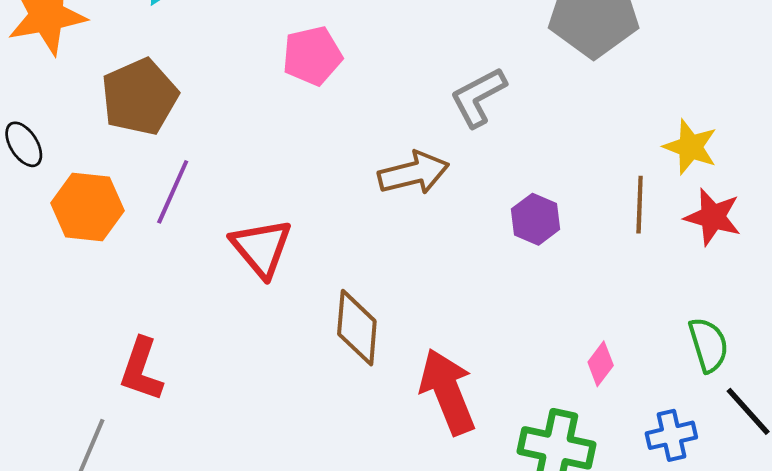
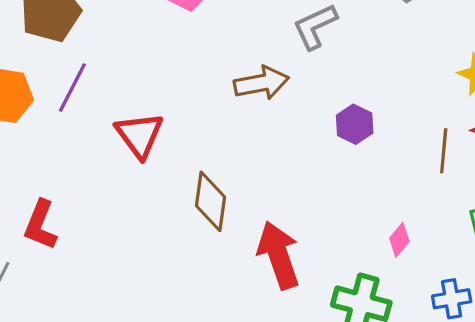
brown line: (640, 205) -> (444, 151), moved

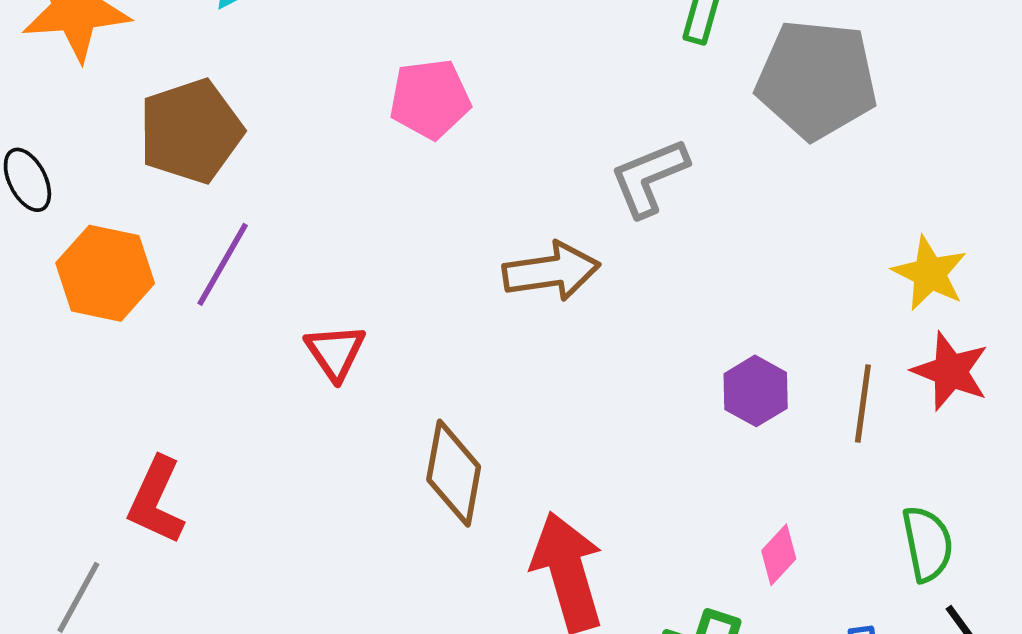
purple hexagon: (355, 124) -> (756, 391), moved
red triangle: (139, 135) -> (335, 352), size x0.7

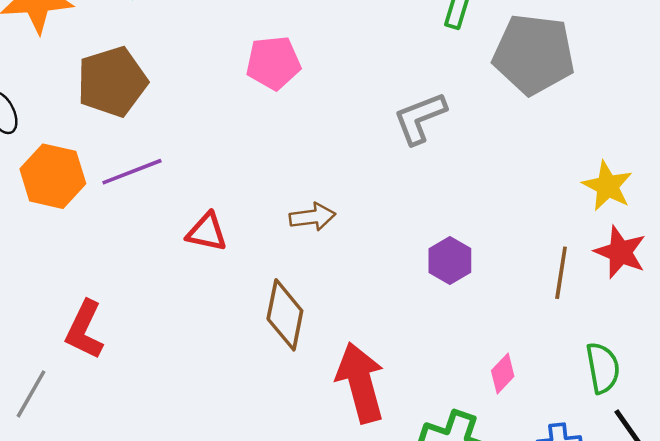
purple line: (223, 264) -> (132, 172), turned 38
brown arrow: (551, 271) -> (312, 217), moved, size x0.7
red triangle: (335, 352) -> (207, 232), turned -45
purple hexagon: (756, 391) -> (450, 260), moved

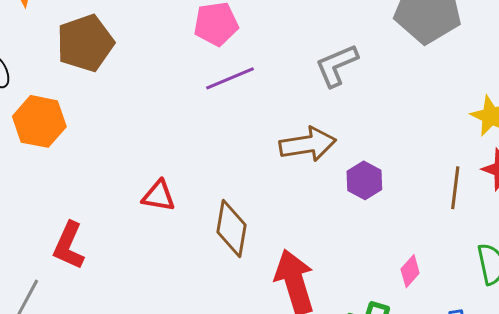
purple line: (132, 172) -> (230, 78), moved
brown arrow: (312, 217) -> (308, 144), moved, size x1.5
red triangle: (207, 232) -> (159, 196), moved

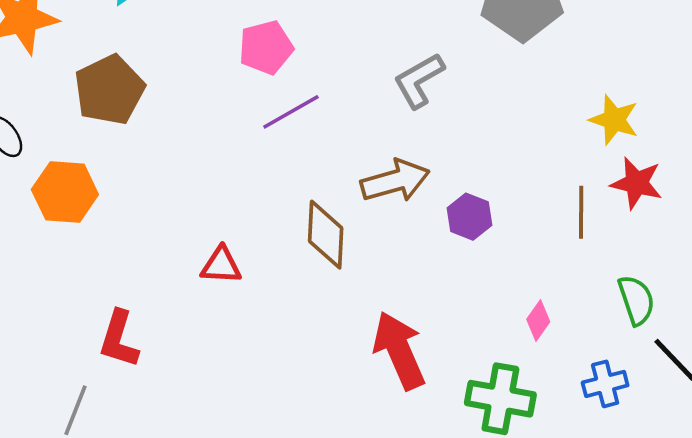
brown diamond: (232, 229) -> (326, 235), moved

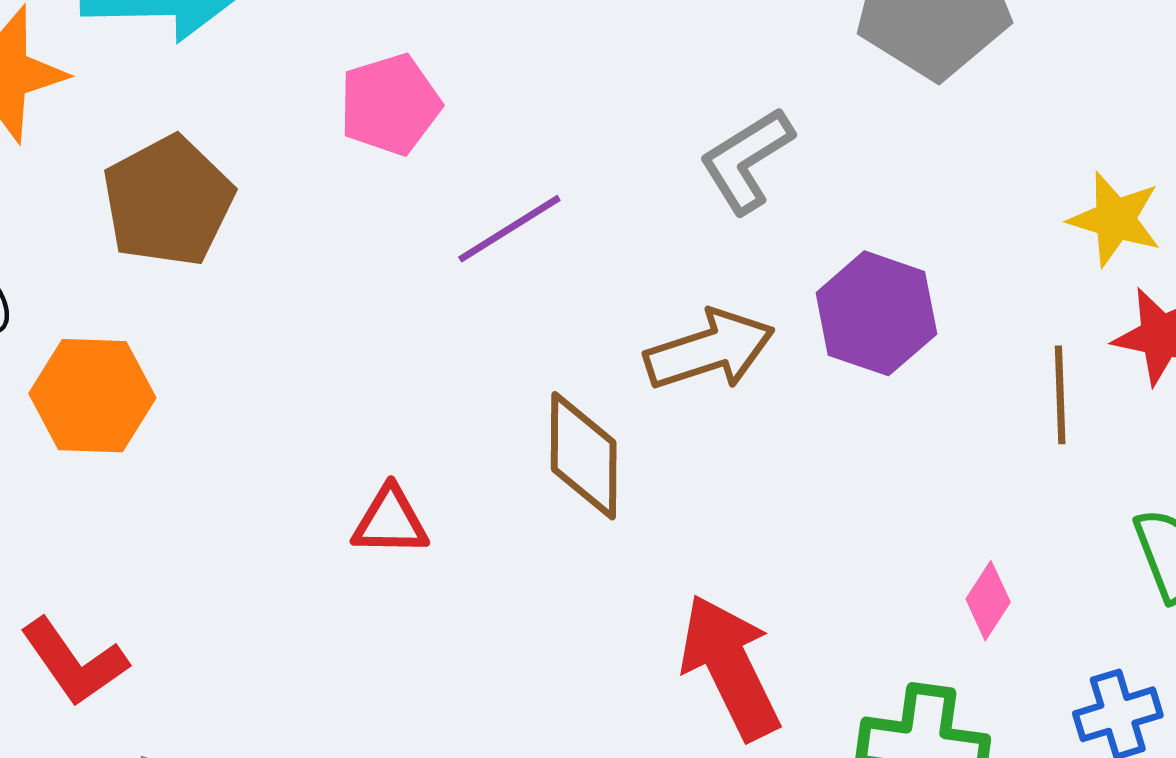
pink pentagon: (266, 47) -> (390, 104), moved
purple hexagon: (469, 217) -> (876, 313), moved, size x1.4
red L-shape: (119, 339) -> (74, 662), moved, turned -50

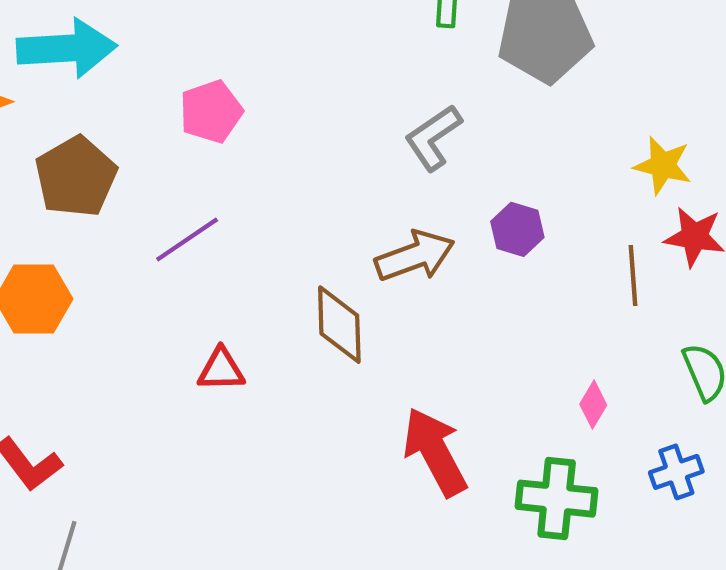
purple line: (509, 229) -> (187, 240), moved
purple hexagon: (876, 313) -> (517, 229), size x0.7

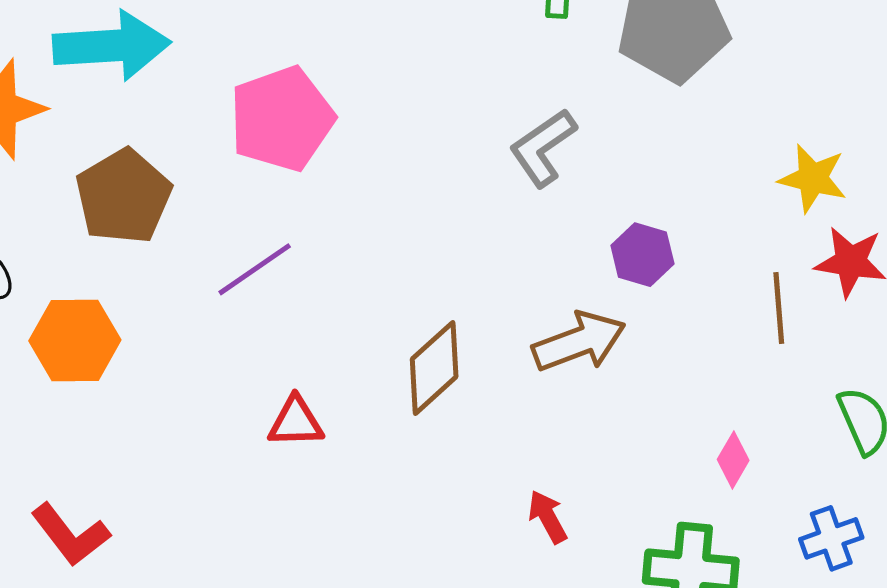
pink pentagon: (211, 112) -> (282, 119), size x1.4
brown arrow: (415, 256) -> (579, 342), moved
brown diamond: (339, 325) -> (434, 368), turned 50
red arrow: (435, 452) -> (548, 517), size x0.5

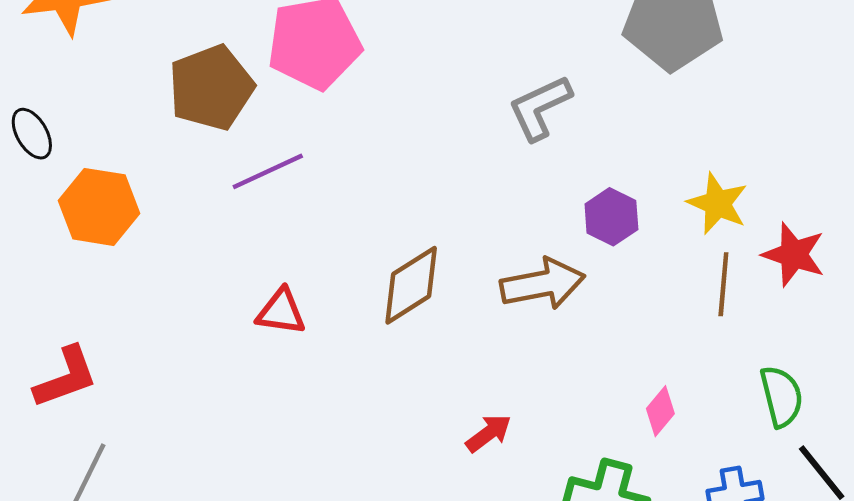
yellow star: (813, 178) -> (718, 204), moved
brown pentagon: (123, 196) -> (211, 88), moved
red arrow: (548, 517) -> (489, 433), turned 72
red L-shape: (70, 535) -> (66, 377), turned -82

